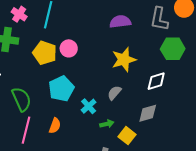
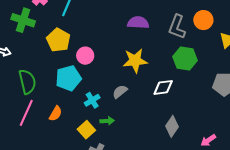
pink circle: (69, 48) -> (85, 56), moved
gray diamond: (148, 113) -> (172, 126), moved, turned -50
yellow square: (127, 136) -> (86, 130), moved

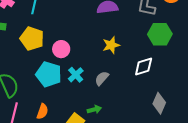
yellow star: (135, 61) -> (111, 45), size x0.7
cyan pentagon: (68, 78) -> (49, 74), turned -30
cyan cross: (92, 100) -> (76, 75), moved

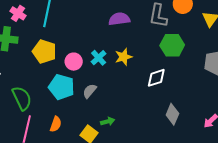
cyan cross: (76, 75) -> (99, 58), moved
gray semicircle: (102, 78) -> (90, 91), moved

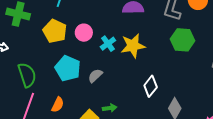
yellow star: (124, 57) -> (133, 46), size x1.4
pink circle: (74, 62) -> (84, 33), moved
white diamond: (156, 78) -> (151, 86), moved, turned -40

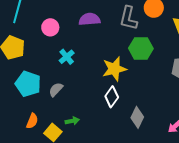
pink circle: (84, 33) -> (50, 27), moved
yellow star: (133, 46) -> (114, 69), moved
orange semicircle: (58, 105) -> (32, 121), moved

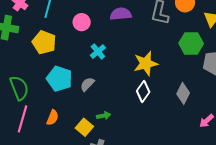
green hexagon: (141, 48) -> (191, 43), moved
gray diamond: (137, 117) -> (183, 93), moved
orange semicircle: (32, 121) -> (53, 118), moved

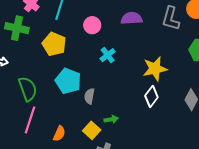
gray semicircle: (87, 84) -> (89, 96), moved, turned -35
orange semicircle: (53, 118) -> (59, 134), moved

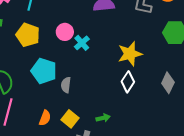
pink circle: (92, 25) -> (65, 32), moved
green arrow: (111, 119) -> (103, 118), moved
orange semicircle: (59, 134) -> (45, 118), moved

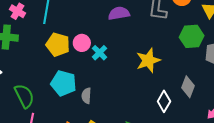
yellow pentagon: (28, 35) -> (58, 45), moved
white diamond: (128, 82) -> (164, 101), moved

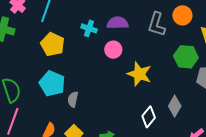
pink circle: (82, 43) -> (113, 50), moved
cyan cross: (100, 53) -> (89, 28), moved, turned -35
yellow star: (148, 60) -> (139, 74), turned 30

